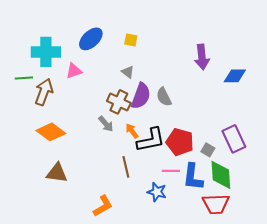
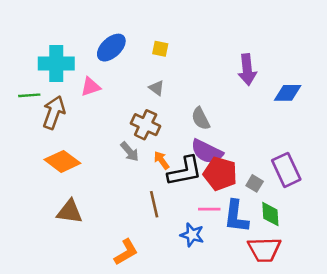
purple semicircle: (141, 96) -> (207, 152), moved, turned 96
green diamond: (221, 175) -> (270, 214), size x0.7

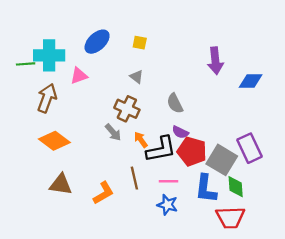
green line: (29, 95) -> (26, 64), moved
purple semicircle: (207, 152) -> (180, 132), size x0.6
gray square: (255, 183) -> (222, 160), size x2.0
pink line: (209, 209) -> (168, 181), moved
orange L-shape: (126, 252) -> (103, 193), moved

